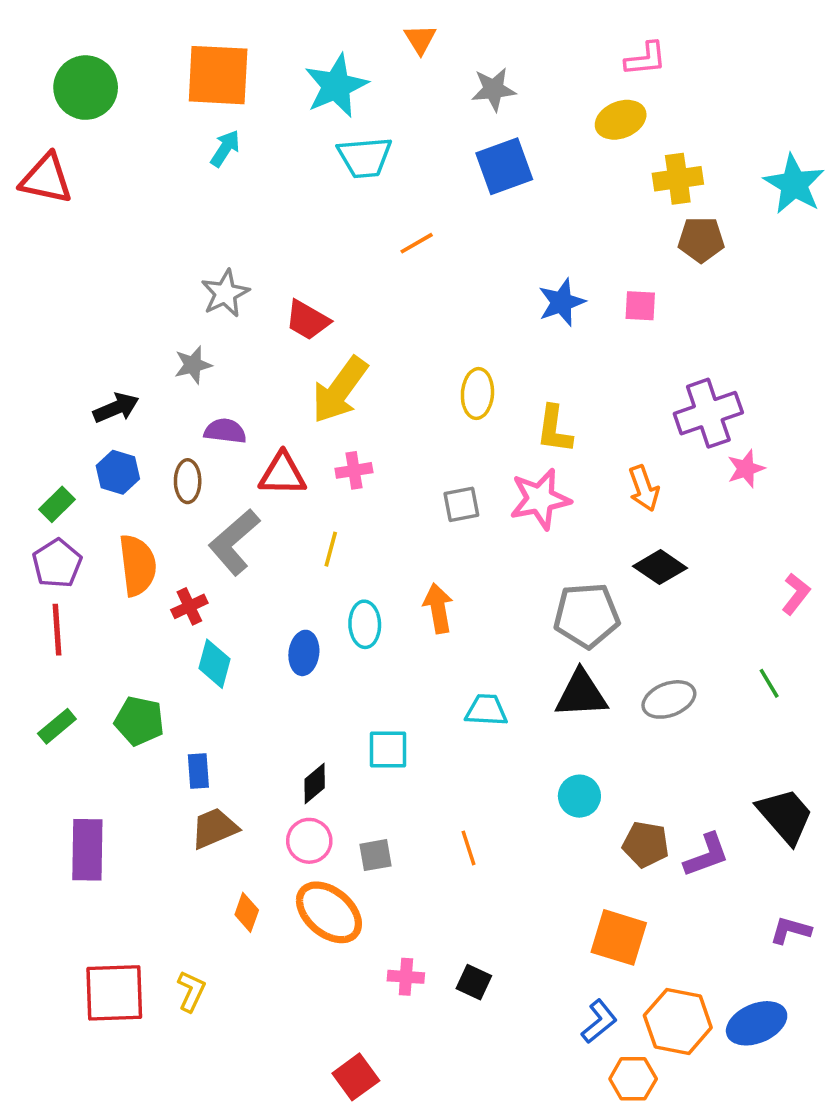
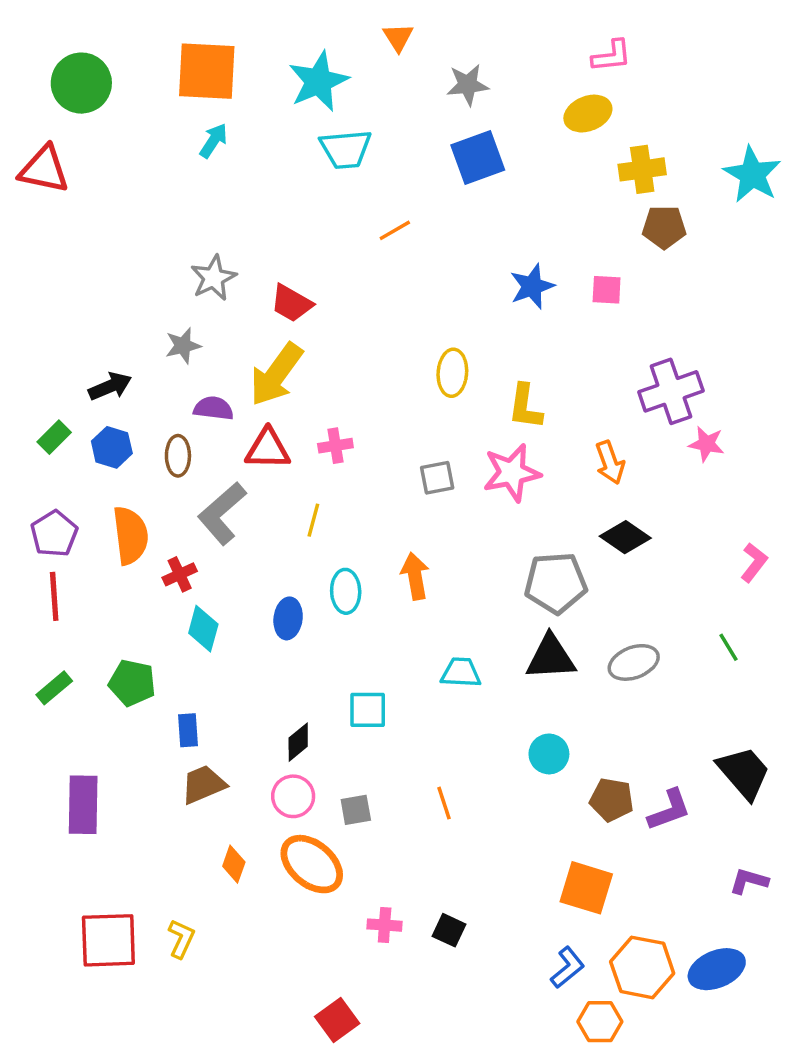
yellow arrow: (340, 390) -> (276, 374), moved
pink star: (746, 469) -> (707, 444), turned 30
green rectangle: (57, 504) -> (54, 437), moved

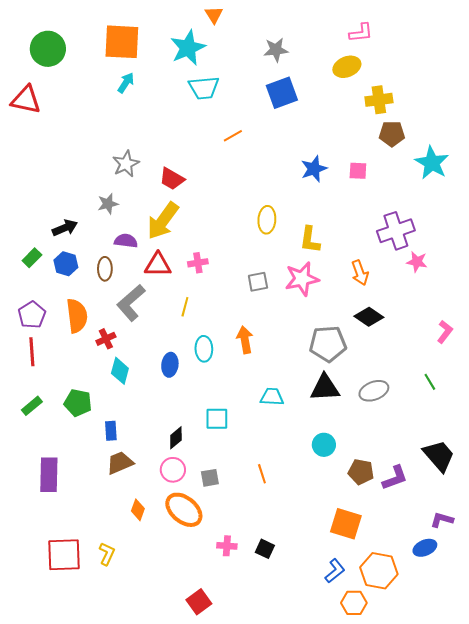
orange triangle: (398, 37) -> (214, 15), moved
cyan star: (752, 175) -> (432, 163), moved
blue ellipse: (717, 969) -> (425, 548), moved, size x0.7

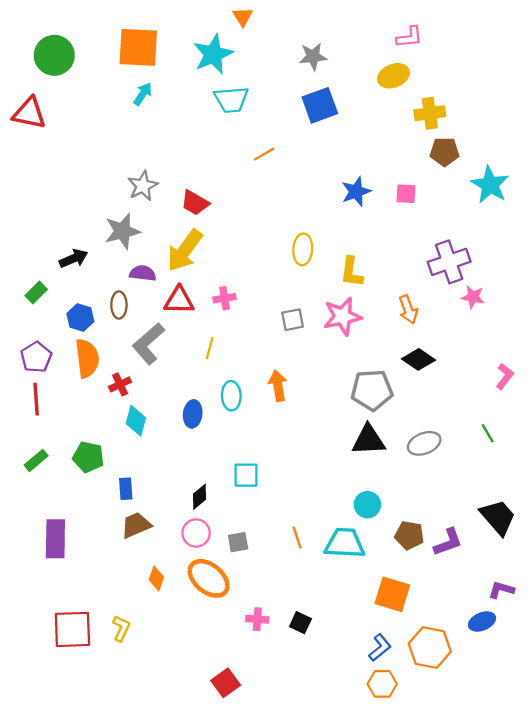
gray star: (108, 204) -> (122, 231), size x1.5
blue hexagon: (66, 264) -> (80, 317), moved
cyan trapezoid: (272, 397) -> (345, 543), moved, size x1.5
orange hexagon: (354, 603) -> (382, 684), moved

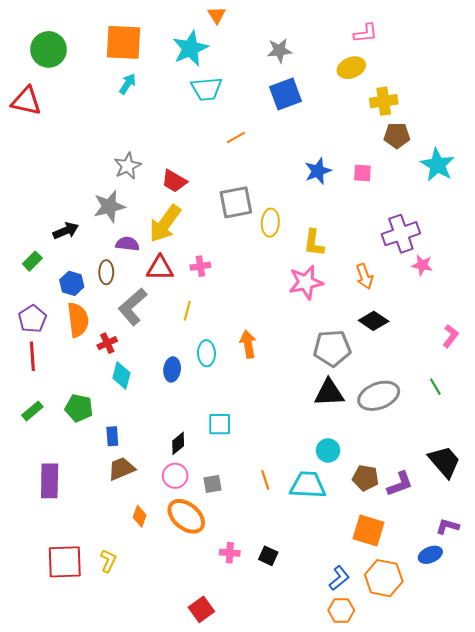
gray square: (293, 320) -> (236, 202), moved, size x1.6
gray ellipse: (424, 443) -> (379, 396), size x1.4
orange square: (392, 594) -> (369, 530), moved

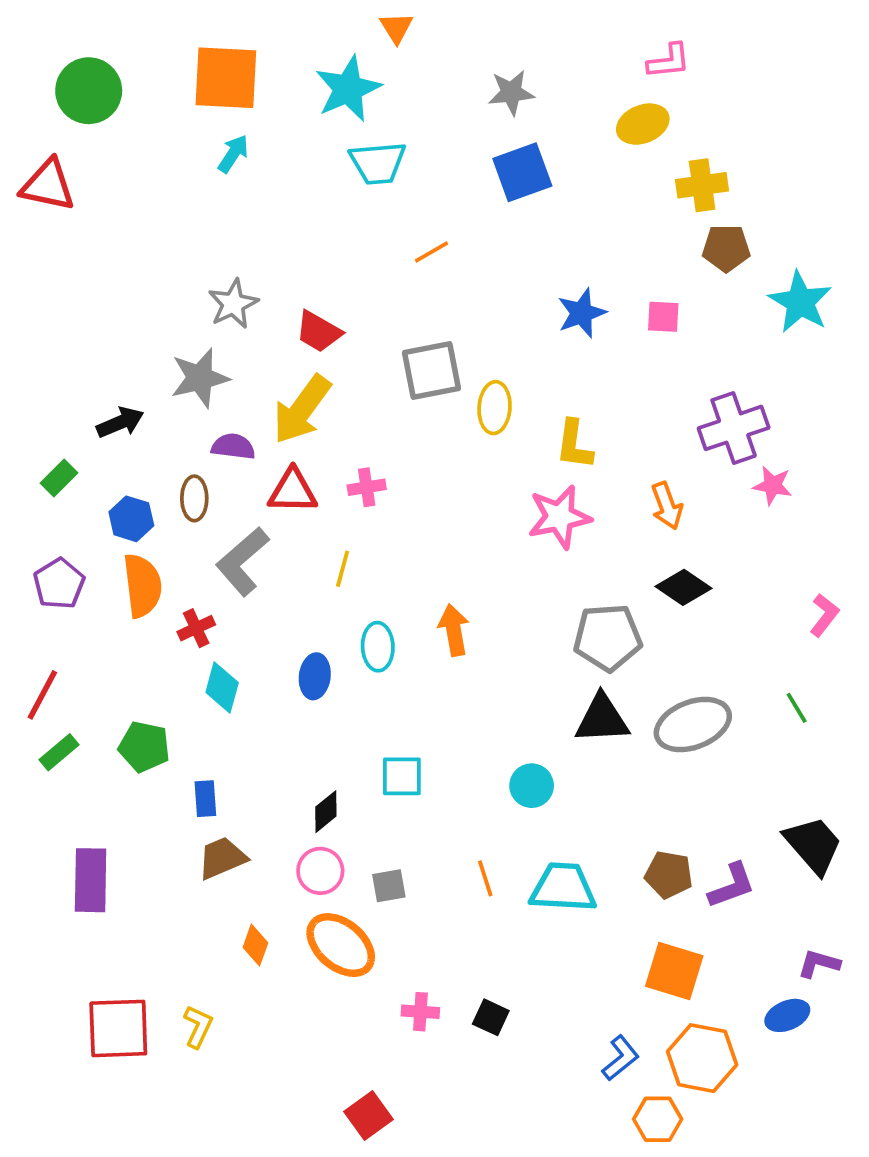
red line: (32, 356) -> (42, 695), moved, turned 32
cyan circle: (328, 450) -> (532, 786), moved
orange hexagon: (341, 610) -> (658, 1119), moved

